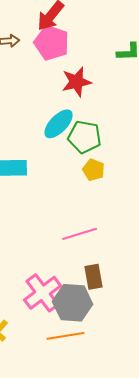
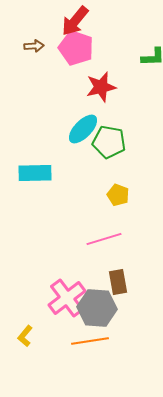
yellow pentagon: (94, 170) -> (118, 195), moved

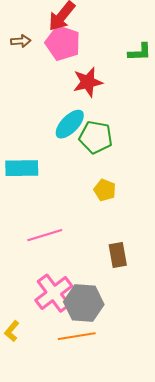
pink line: (104, 239) -> (45, 235), moved
brown rectangle: (118, 282) -> (118, 255), moved

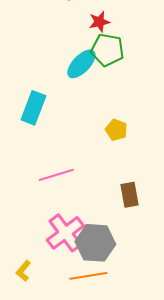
red star: (88, 82) -> (99, 22), size x0.7
green pentagon: (96, 137) -> (107, 50), moved
cyan rectangle: (22, 168) -> (33, 108), turned -68

